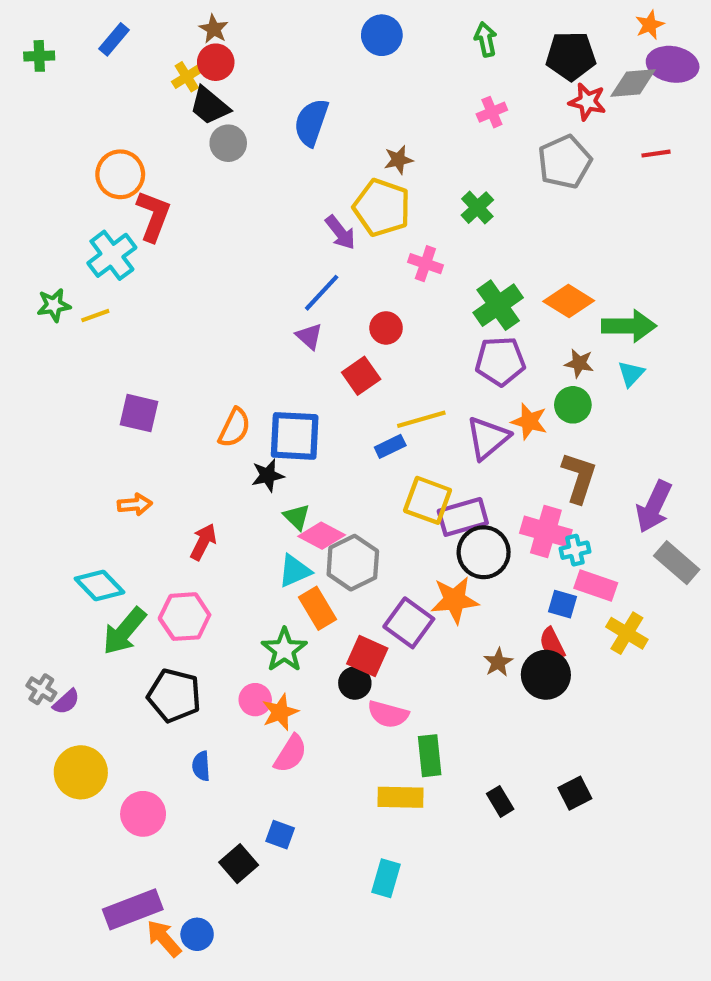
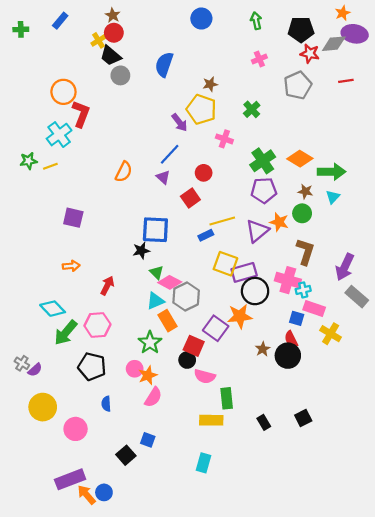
orange semicircle: (234, 428) -> (124, 172), moved

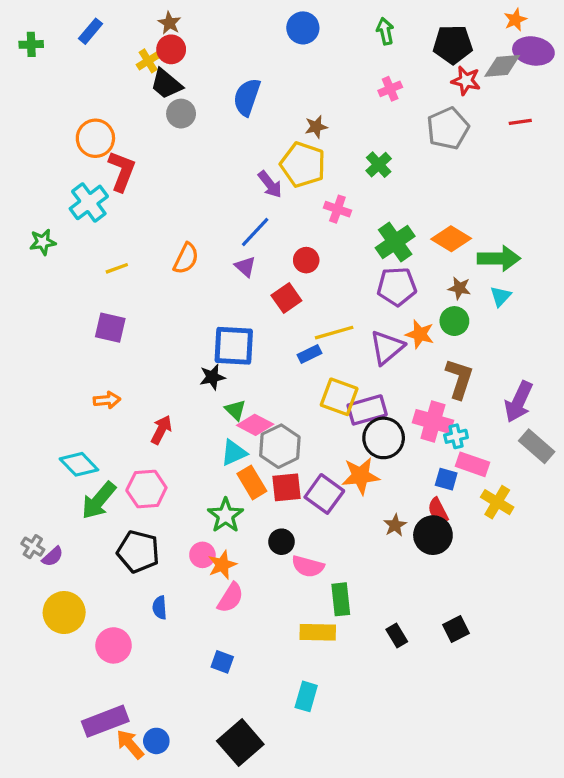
yellow line: (50, 166) -> (117, 268), moved
red square: (194, 346) -> (286, 487), moved, turned -30
black square: (126, 455) -> (240, 743), moved, size x1.5

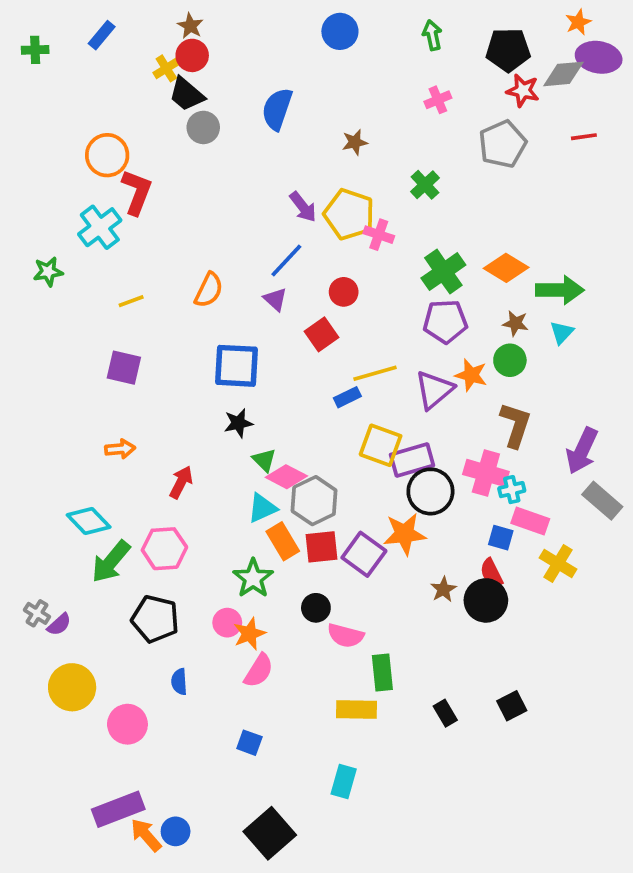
yellow pentagon: (303, 165) -> (349, 214), moved
blue square: (234, 346) -> (236, 366), moved

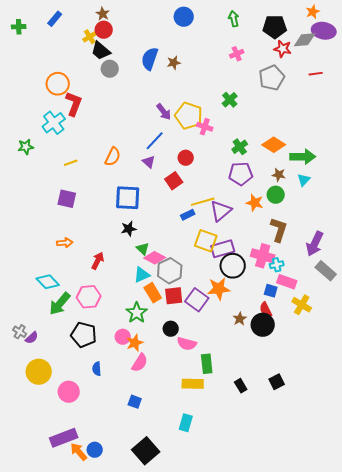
brown star: (355, 142) -> (174, 63), moved
green cross: (443, 272) -> (240, 147), size x0.7
purple triangle: (434, 390) -> (221, 211), moved

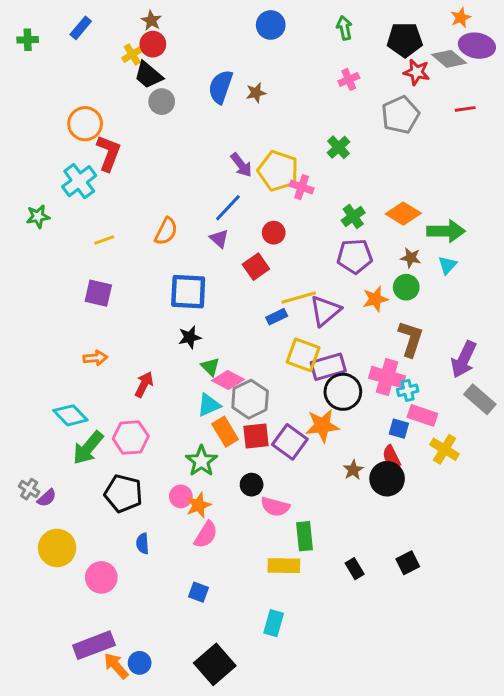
gray diamond: (305, 40) -> (449, 59), turned 45
orange star: (255, 203) -> (375, 299), turned -30

